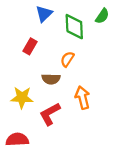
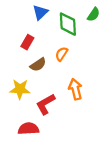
brown semicircle: (51, 79) -> (38, 65), moved, turned -35
red semicircle: (17, 140) -> (28, 129), moved

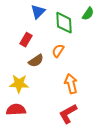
red L-shape: (46, 104) -> (68, 114), moved
red semicircle: (28, 129) -> (16, 110), moved

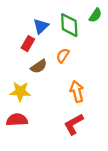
blue triangle: (38, 12) -> (41, 26), moved

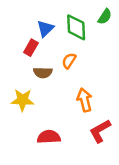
brown semicircle: (39, 66) -> (43, 73), turned 35
red semicircle: (17, 120) -> (49, 137), moved
red L-shape: (74, 124) -> (100, 131), moved

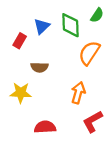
red rectangle: (31, 48) -> (20, 41), moved
orange semicircle: (69, 61) -> (89, 53), moved, size x1.6
orange arrow: (85, 100) -> (78, 93), turned 30

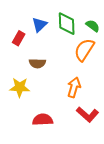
green semicircle: (97, 15) -> (93, 26), moved, turned -88
red L-shape: (93, 122) -> (87, 114), turned -110

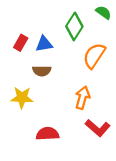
green diamond: (67, 24) -> (74, 26), turned 35
blue triangle: (39, 25) -> (44, 44), moved, turned 35
green semicircle: (93, 26) -> (103, 12), moved

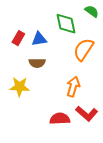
green diamond: (74, 26) -> (66, 24), turned -45
red semicircle: (48, 134) -> (60, 119), moved

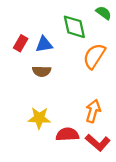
yellow star: (19, 87) -> (39, 118), moved
orange arrow: (73, 87) -> (93, 111), moved
red L-shape: (87, 113) -> (98, 143), moved

